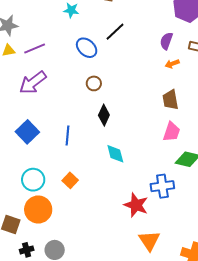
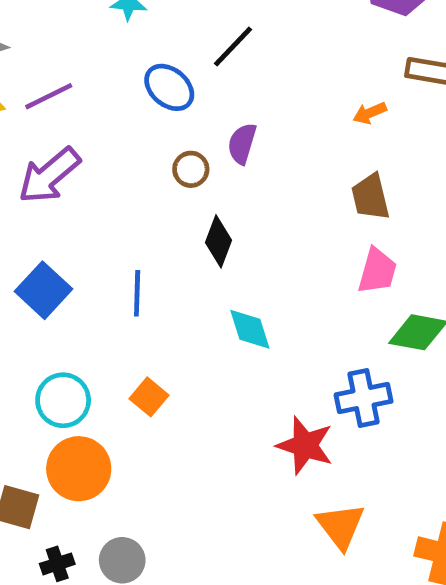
purple semicircle: (166, 41) -> (242, 144), moved

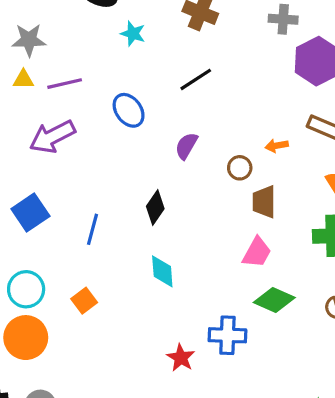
blue ellipse: (169, 87) -> (129, 110), moved
brown circle: (191, 169) -> (240, 168), moved
red star: (305, 445) -> (181, 358), size x0.7

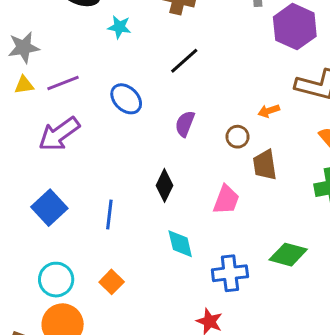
pink trapezoid: (257, 252) -> (226, 200), moved
blue cross: (227, 335) -> (230, 273), moved

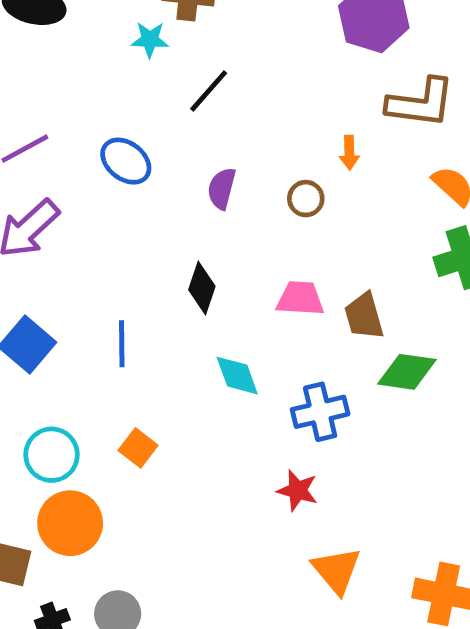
cyan star: (119, 27) -> (150, 40), moved
orange arrow: (269, 111) -> (349, 153), turned -66
brown trapezoid: (265, 165) -> (364, 316), moved
pink trapezoid: (226, 200) -> (300, 299), turned -100

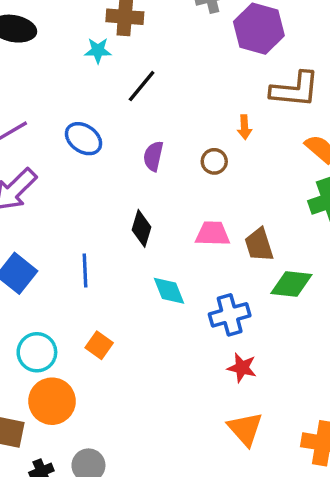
red star: (297, 490) -> (242, 368), moved

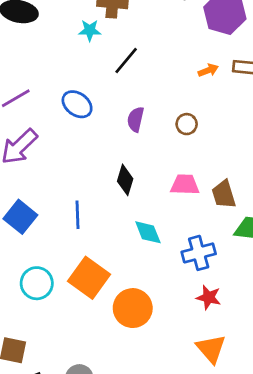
orange arrow: (245, 127) -> (208, 70), moved, turned -108
orange square: (99, 345) -> (89, 278), size x1.8
orange circle: (52, 401) -> (133, 308), moved

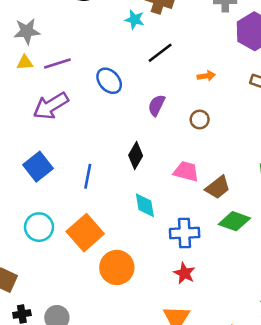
orange arrow: (208, 70) -> (206, 76), moved
brown trapezoid: (224, 194) -> (218, 187), turned -124

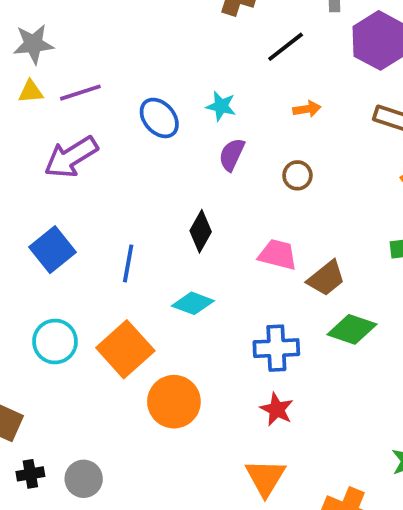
cyan star: (135, 20) -> (221, 106), moved
black line: (160, 53) -> (286, 47), moved
cyan diamond: (145, 205) -> (193, 303), moved, turned -60

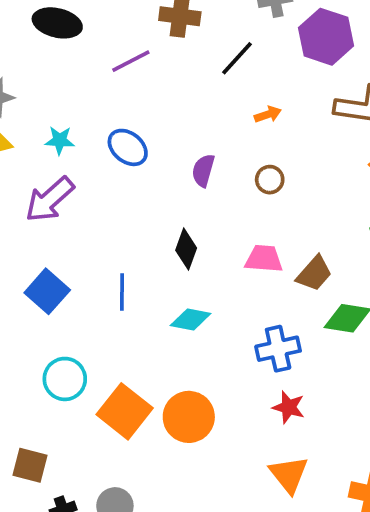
purple line: (80, 93) -> (131, 61), moved
cyan star: (221, 106) -> (60, 140), moved
orange square: (125, 349) -> (125, 411), moved

